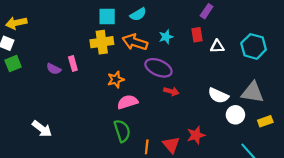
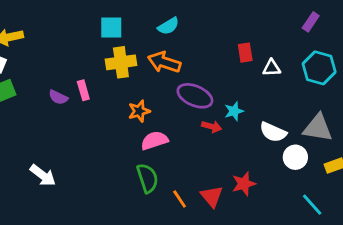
purple rectangle: (207, 11) -> (311, 22), moved
cyan square: (107, 16) -> (111, 27), moved
cyan star: (166, 37) -> (234, 111), moved
orange line: (147, 147) -> (180, 199), turned -40

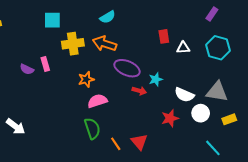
cyan square: (111, 27) -> (52, 20), moved
red star: (244, 184) -> (170, 118), moved

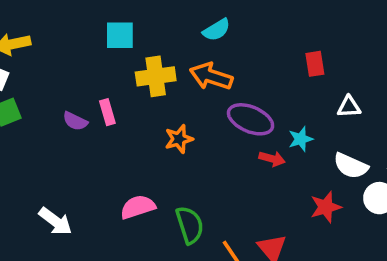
white triangle: (183, 48) -> (349, 107), moved
pink semicircle: (97, 101) -> (138, 207), moved

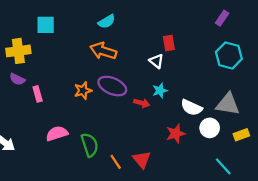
yellow cross: (156, 76) -> (18, 51), moved
white triangle: (349, 107) -> (156, 61), moved, turned 42
pink rectangle: (107, 112) -> (38, 94), moved
purple ellipse: (251, 119) -> (112, 86), moved

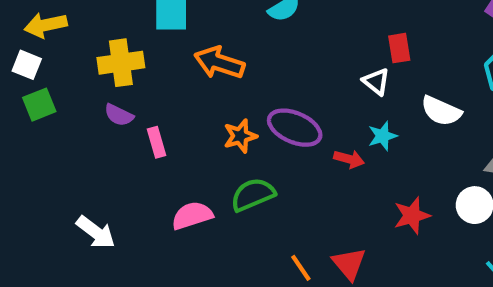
orange arrow: (103, 51) -> (219, 63), moved
white semicircle: (192, 108) -> (441, 111), moved
green semicircle: (90, 145) -> (253, 195), moved, turned -95

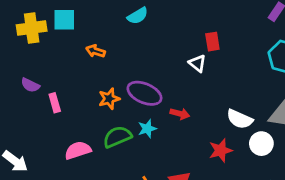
yellow cross: (121, 63) -> (32, 28), moved
orange arrow: (219, 63) -> (95, 51), size x0.6
white semicircle: (441, 111) -> (240, 119), moved
cyan star: (383, 136) -> (147, 129), moved

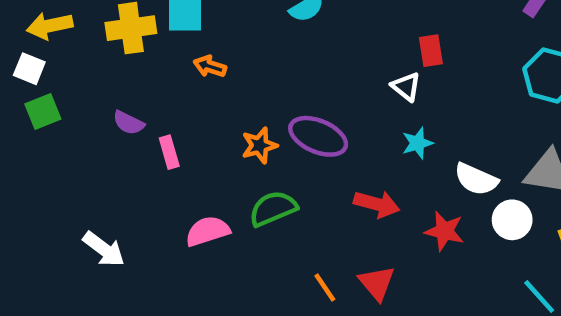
orange arrow: (95, 51) -> (210, 66), moved
red arrow: (180, 114) -> (377, 204), moved, size x1.4
cyan star: (147, 129) -> (417, 143), moved
red star: (221, 150) -> (444, 231), turned 30

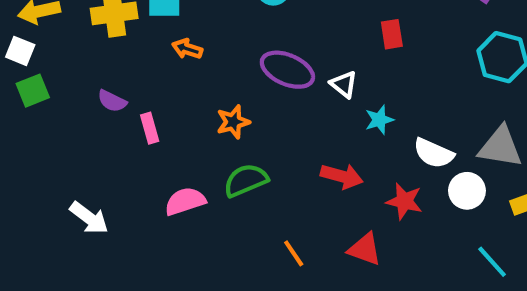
white triangle: (406, 87) -> (344, 84), moved
purple ellipse: (318, 136) -> (287, 70), moved
red triangle: (377, 283) -> (365, 249), moved, turned -30

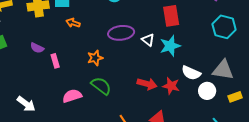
red rectangle: (392, 34) -> (171, 16), size x1.5
purple ellipse: (287, 70) -> (121, 33), turned -30
cyan star: (379, 120) -> (170, 46), moved, size x1.5
green semicircle: (246, 180) -> (101, 86), turned 60
red star: (404, 201) -> (171, 86), moved

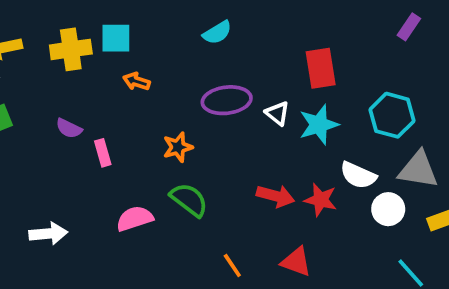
cyan hexagon: (224, 27) -> (392, 115), moved
white arrow: (26, 104) -> (48, 234), turned -42

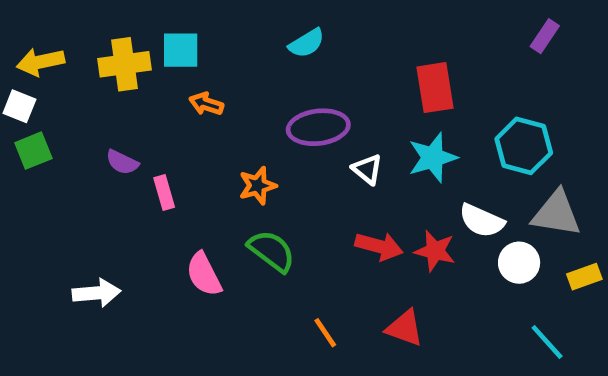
white triangle: (277, 113) -> (367, 169), moved
pink semicircle: (135, 219) -> (204, 274), turned -99

